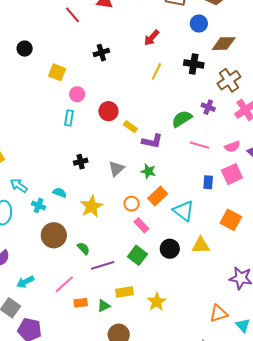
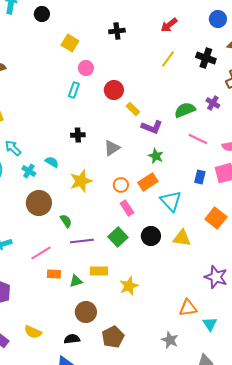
green star: (148, 171) -> (156, 156), moved

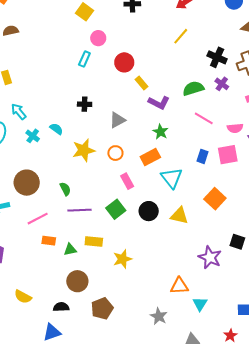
black cross: (206, 58) -> (217, 57), moved
orange circle: (121, 185) -> (115, 153), moved
brown circle: (39, 203) -> (27, 183), moved

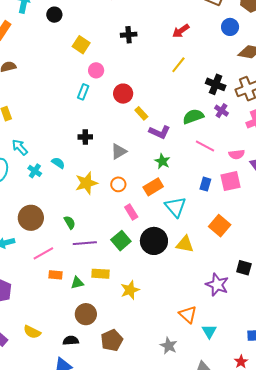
black circle: (149, 211) -> (154, 241), size x1.4
orange triangle: (179, 286) -> (188, 314), turned 48

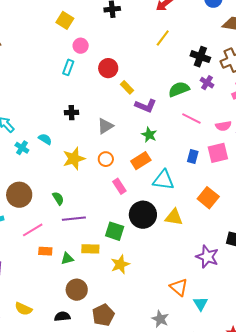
cyan triangle: (175, 207) -> (163, 180), turned -40
green square: (121, 241) -> (115, 231), moved, turned -30

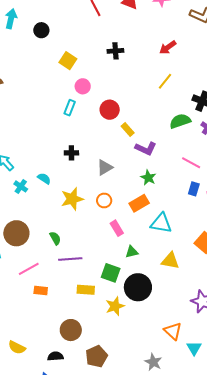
green semicircle: (179, 89) -> (180, 121), moved
blue rectangle: (193, 156) -> (194, 189), moved
black circle: (143, 215) -> (138, 287), moved
green triangle: (67, 258) -> (132, 252), moved

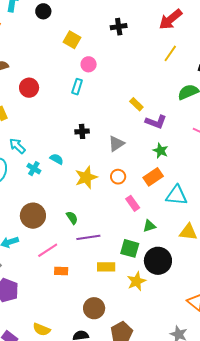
red arrow: (168, 47) -> (171, 19), size x1.4
red circle: (110, 110) -> (29, 88), moved

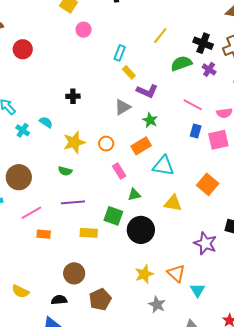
yellow line: (170, 53) -> (160, 36), moved
cyan rectangle: (77, 87) -> (120, 53), moved
gray triangle: (116, 144) -> (123, 107), moved
green semicircle: (72, 218) -> (65, 171), moved, turned 136
yellow star: (136, 281) -> (144, 274), moved

